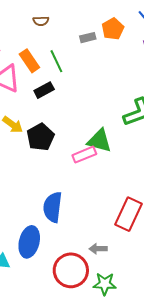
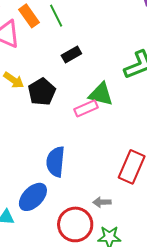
black rectangle: (44, 90) -> (71, 55), moved
blue ellipse: (29, 242) -> (33, 197), turned 32

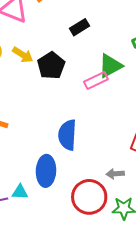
green triangle: (101, 94) -> (110, 66), turned -40
blue ellipse: (33, 197) -> (46, 171), turned -40

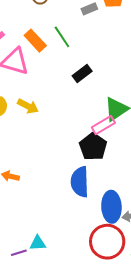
black pentagon: (51, 66) -> (93, 147), moved
blue ellipse: (46, 171) -> (111, 207), moved

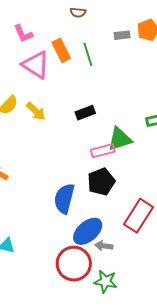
black rectangle: (82, 74) -> (85, 113), moved
black pentagon: (93, 147) -> (101, 182), moved
blue ellipse: (111, 207) -> (88, 231), turned 36

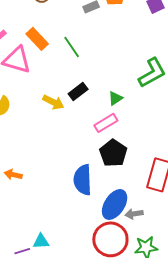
green line: (88, 54) -> (72, 47), moved
yellow arrow: (36, 111) -> (53, 102), moved
green triangle: (120, 139) -> (115, 98), moved, size x0.6

